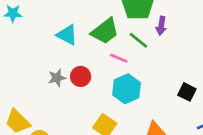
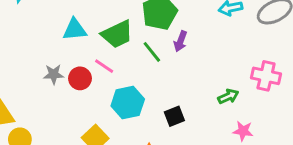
cyan triangle: (67, 35) -> (75, 29), turned -45
pink line: (119, 58) -> (104, 66), moved
black square: (187, 92) -> (174, 116), moved, turned 30

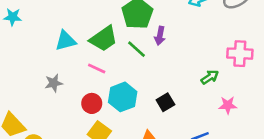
red circle: (80, 78) -> (92, 103), moved

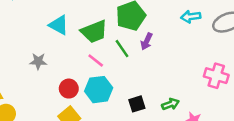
cyan triangle: (66, 41) -> (59, 25), turned 30
pink line: (97, 69) -> (96, 60), moved
green arrow: (210, 77) -> (171, 104), moved

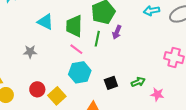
green trapezoid: (94, 32) -> (74, 26), turned 115
green line: (122, 49) -> (97, 39), turned 49
red circle: (69, 89) -> (37, 89), moved

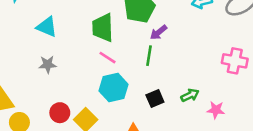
cyan triangle: (45, 22) -> (47, 27), moved
purple arrow: (117, 32) -> (159, 32), turned 32
green line: (97, 39) -> (149, 56), moved

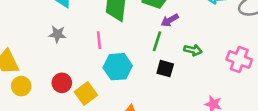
pink line: (107, 58) -> (99, 40), moved, turned 42
green arrow: (190, 95) -> (193, 50), moved, turned 30
black square: (155, 99) -> (165, 69), moved, turned 30

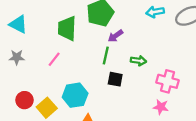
pink line: (99, 40) -> (54, 59), turned 49
pink cross: (239, 59) -> (168, 81), moved
cyan hexagon: (118, 67) -> (75, 95), moved

